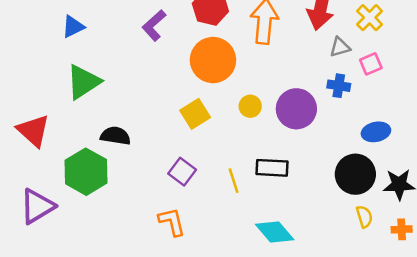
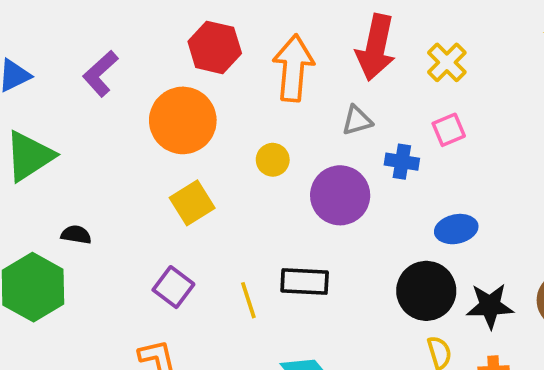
purple L-shape: (154, 25) -> (100, 74), moved
gray triangle: (340, 47) -> (357, 120), moved
orange circle: (213, 60) -> (183, 120), moved
yellow circle: (250, 106) -> (273, 160), moved
black semicircle: (115, 136) -> (76, 235), size x0.7

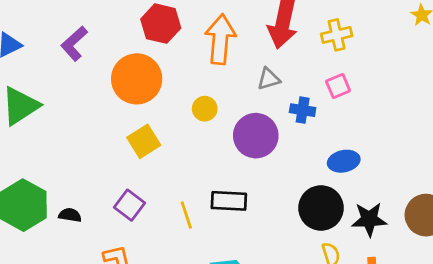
yellow cross: (447, 62) -> (337, 35), turned 32
black semicircle: (76, 235) -> (70, 215), moved

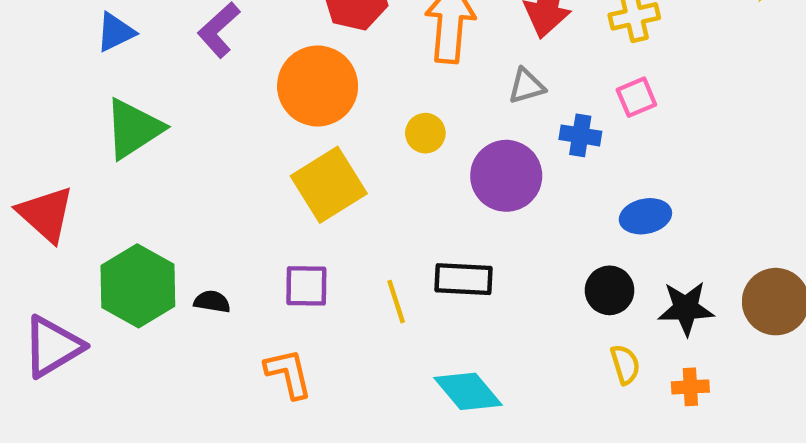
yellow square: (144, 141) -> (329, 185), size x1.4
purple square: (130, 205) -> (306, 286), turned -36
black circle: (321, 208) -> (610, 290), size x0.7

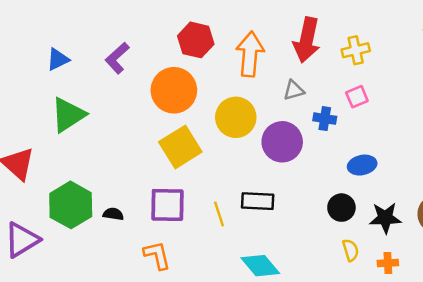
yellow circle: (425, 133) -> (236, 117), size x1.8
purple square: (306, 286) -> (167, 205), size x1.4

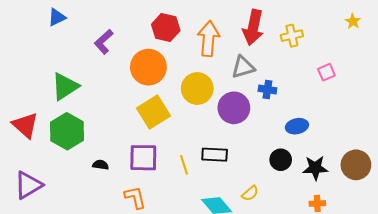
blue triangle: (58, 59) -> (57, 17), moved
gray triangle: (294, 90) -> (243, 67), size x1.4
pink square: (357, 97) -> (326, 72), moved
green hexagon: (71, 205) -> (67, 131), moved
yellow semicircle: (351, 250) -> (250, 193), moved, turned 66

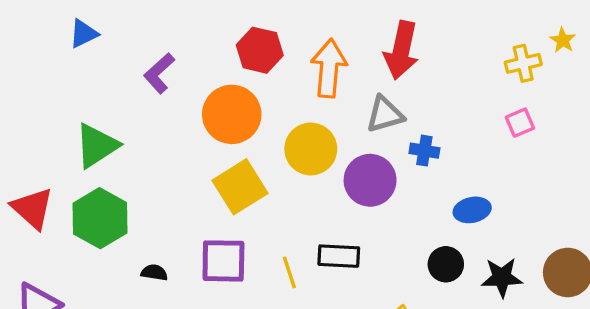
yellow cross: (292, 36) -> (523, 63), moved

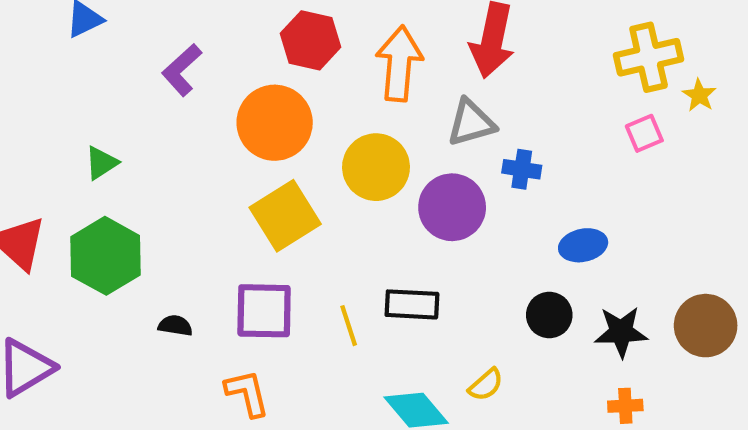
yellow star: (563, 40) -> (699, 95), moved
yellow cross: (523, 63) -> (649, 57), size x1.4
green triangle: (97, 146) -> (101, 163), size x0.6

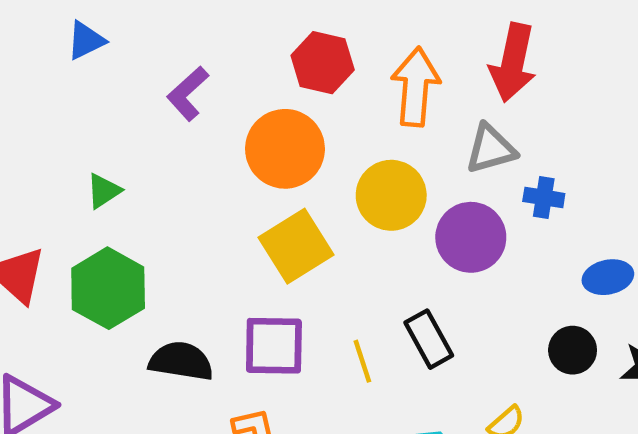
black rectangle: (412, 304) -> (429, 339), turned 58
black semicircle: (175, 326) -> (181, 361), size x1.8

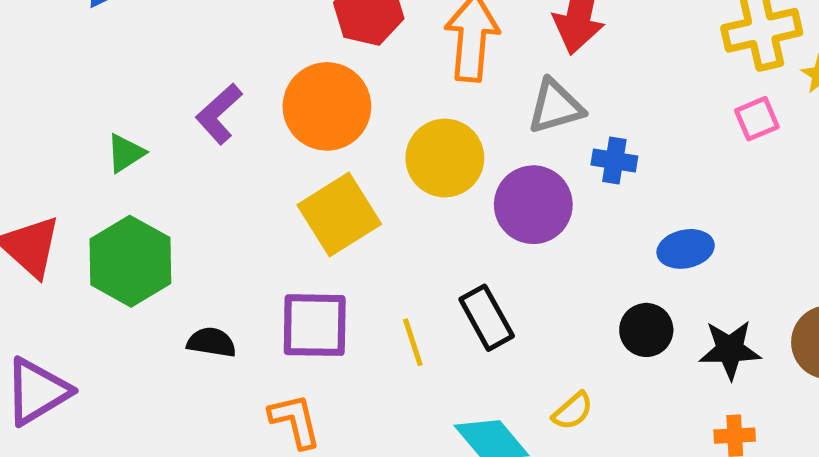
purple L-shape: (188, 94) -> (219, 114), moved
black semicircle: (181, 361) -> (211, 342), size x0.7

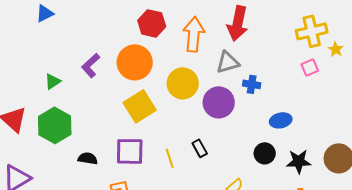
black rectangle: (487, 318) -> (200, 148), size x0.7

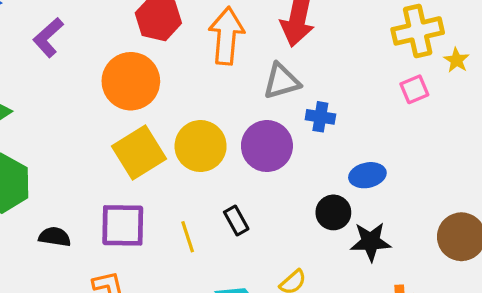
purple L-shape: (91, 65) -> (48, 37), moved
yellow circle: (183, 83) -> (201, 146), moved
black circle: (265, 153) -> (333, 212), moved
black star: (299, 161) -> (371, 242), moved

